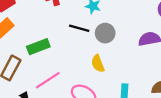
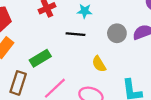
gray circle: (105, 33) -> (117, 33), moved

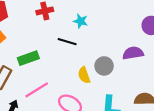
gray circle: (117, 33) -> (104, 66), moved

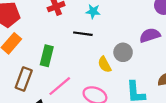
green rectangle: (28, 58) -> (47, 56), turned -48

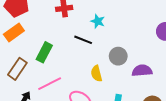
purple semicircle: (150, 35) -> (142, 71), moved
gray circle: (123, 52) -> (118, 56), moved

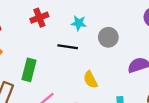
gray circle: (118, 56) -> (108, 37), moved

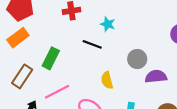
gray circle: (108, 37) -> (137, 59), moved

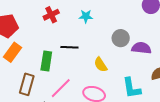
black line: (92, 44) -> (69, 47), moved
purple semicircle: (156, 76) -> (141, 48), turned 30

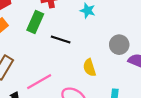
green rectangle: (46, 61) -> (35, 22), moved

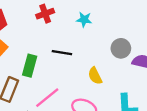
green rectangle: (35, 22) -> (30, 66), moved

